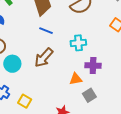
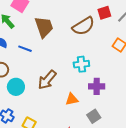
blue line: (46, 31) -> (25, 49), moved
orange triangle: (76, 79) -> (72, 99), moved

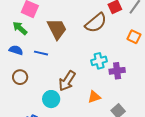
purple cross: (97, 86) -> (117, 71), moved
cyan circle: (16, 87) -> (51, 99), moved

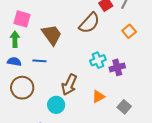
green arrow: (20, 28) -> (15, 39), turned 56
orange square: (134, 37) -> (129, 31), turned 32
brown circle: (20, 77) -> (22, 88), size x1.5

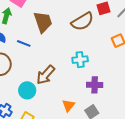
purple cross: (117, 67) -> (95, 85), moved
orange triangle: (98, 97) -> (68, 105), moved, turned -40

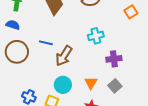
blue line: (24, 43) -> (46, 43), moved
cyan circle: (27, 90) -> (63, 85), moved

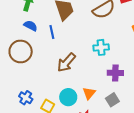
blue semicircle: (13, 25) -> (30, 26), moved
blue line: (46, 43) -> (52, 32), moved, turned 56
cyan circle: (63, 85) -> (68, 97), moved

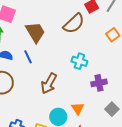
cyan cross: (101, 47) -> (79, 61), turned 35
gray square: (112, 100) -> (112, 109), moved

